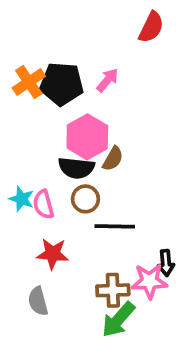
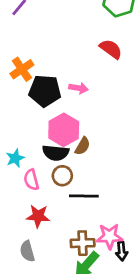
red semicircle: (151, 27) -> (111, 49), turned -80
pink arrow: (107, 80) -> (79, 88), turned 60
orange cross: (29, 82) -> (22, 69), moved
cyan star: (22, 199) -> (15, 158), moved, turned 30
black arrow: (166, 263) -> (122, 251), moved

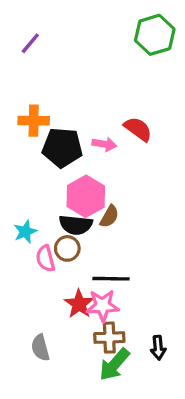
red semicircle: (111, 49) -> (138, 129), moved
orange cross: (22, 69) -> (34, 121), turned 35
brown circle: (62, 176) -> (67, 248), moved
red star: (38, 216) -> (79, 304), moved, turned 30
pink star: (110, 236) -> (103, 306), moved

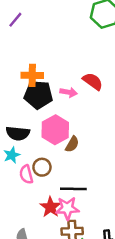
orange cross: (34, 121) -> (32, 75), moved
black semicircle: (76, 225) -> (18, 133), moved

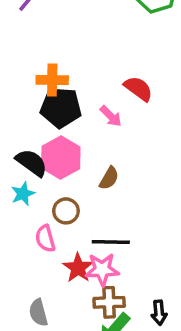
pink arrow: (69, 92) -> (111, 116), moved, turned 35
pink hexagon: (55, 130) -> (61, 158), moved
black semicircle: (18, 133) -> (32, 163), turned -150
pink semicircle: (26, 174) -> (45, 239), moved

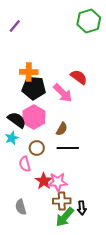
pink arrow: (111, 116) -> (63, 93), size x1.5
black line: (111, 242) -> (68, 148), moved
black arrow: (159, 313) -> (82, 208), moved

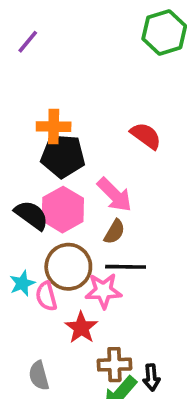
pink arrow: (63, 93) -> (114, 195), moved
cyan star: (12, 138) -> (22, 283), moved
brown circle: (37, 148) -> (68, 267), size x1.6
pink star: (58, 182) -> (103, 291), moved

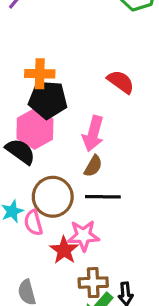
pink arrow: (114, 195) -> (93, 134), turned 60
pink hexagon: (63, 210) -> (35, 129), moved
pink star: (103, 291) -> (83, 236), moved

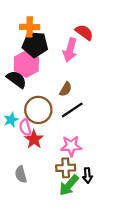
pink arrow: (93, 134) -> (70, 50), moved
black line: (103, 197) -> (72, 110), turned -35
pink star: (83, 236) -> (71, 146), moved
red star: (64, 250) -> (34, 139), moved

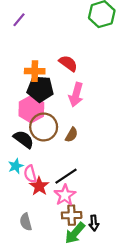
red semicircle: (84, 32) -> (68, 63), moved
black semicircle: (17, 79) -> (24, 139), moved
brown circle: (38, 110) -> (44, 127), moved
black line: (72, 110) -> (66, 176), moved
pink star: (71, 146) -> (65, 195), moved, turned -30

